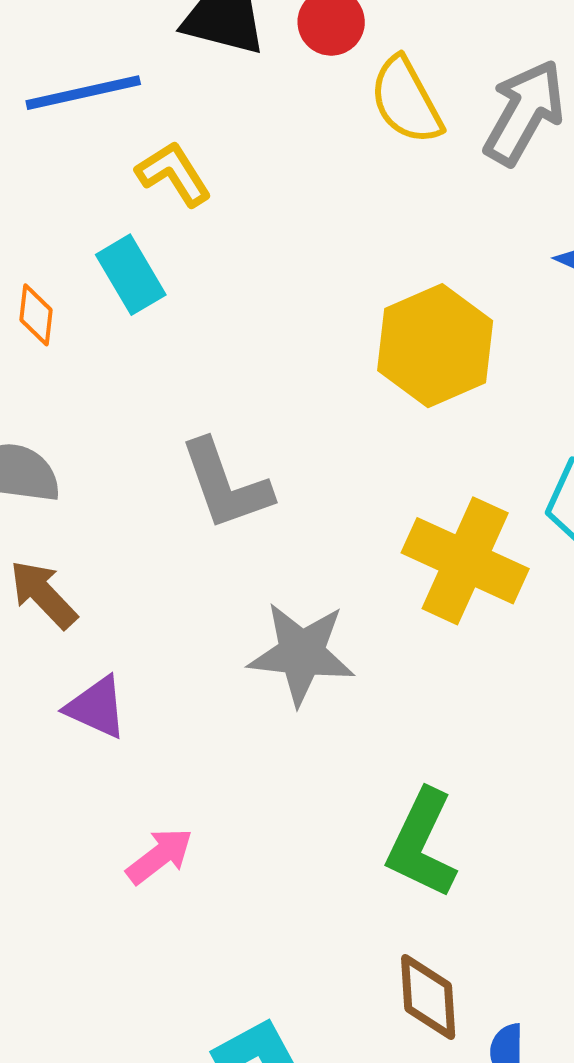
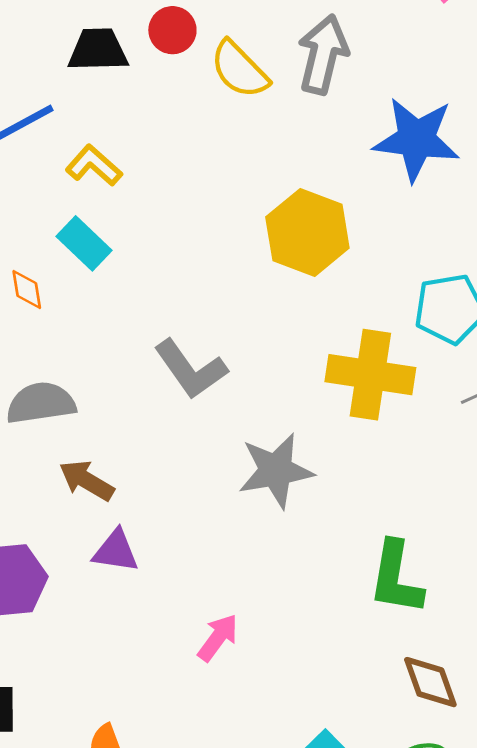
purple triangle: (96, 707) -> (116, 551), moved

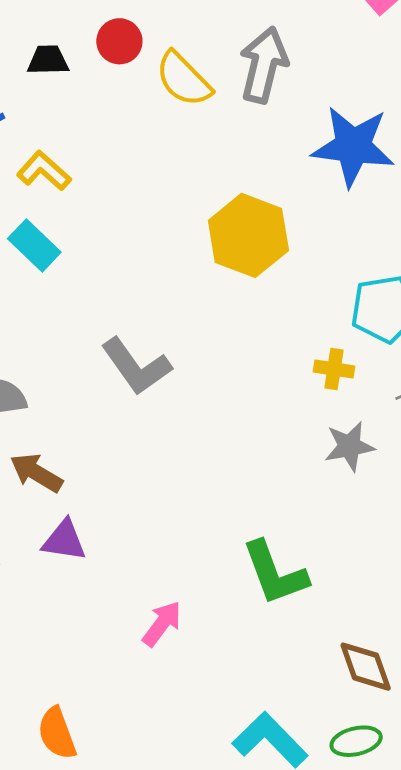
black trapezoid: (98, 50) -> (48, 60), size x0.7
yellow cross: (370, 375) -> (334, 369), moved, size x0.5
gray star: (276, 471) -> (349, 446), moved, size x0.7
green L-shape: (396, 578) -> (275, 573), moved, turned -30

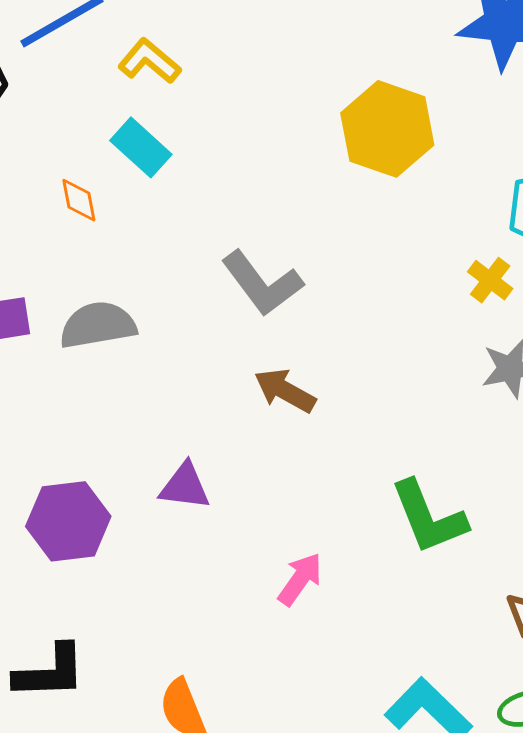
yellow cross: (334, 369) -> (490, 280), turned 30
brown arrow: (36, 473) -> (285, 391), moved

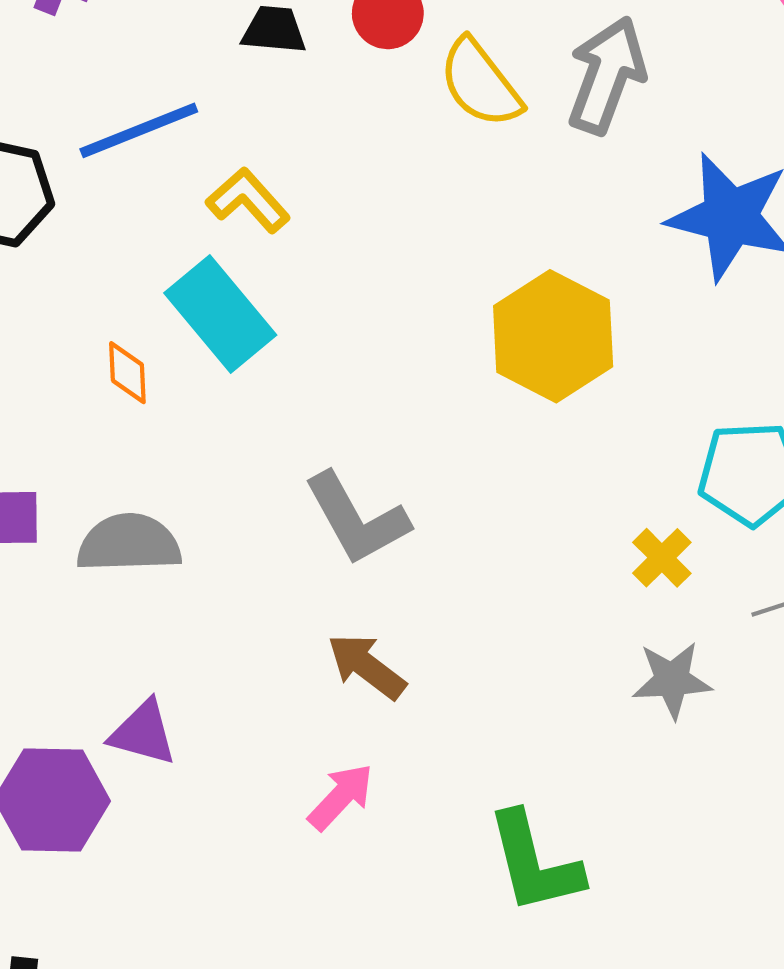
cyan rectangle: (141, 147) -> (220, 314), size x1.4
purple triangle: (185, 486) -> (143, 733), moved
pink arrow: (300, 579) -> (341, 797), moved

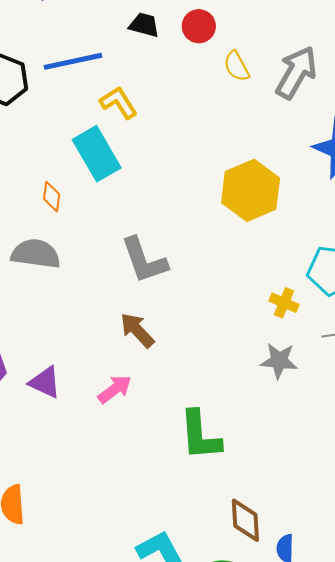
yellow semicircle: (480, 83) -> (237, 66), size x0.7
orange diamond: (127, 373) -> (52, 197), moved
yellow cross: (662, 558) -> (284, 303), turned -32
purple triangle: (143, 733) -> (45, 382), moved

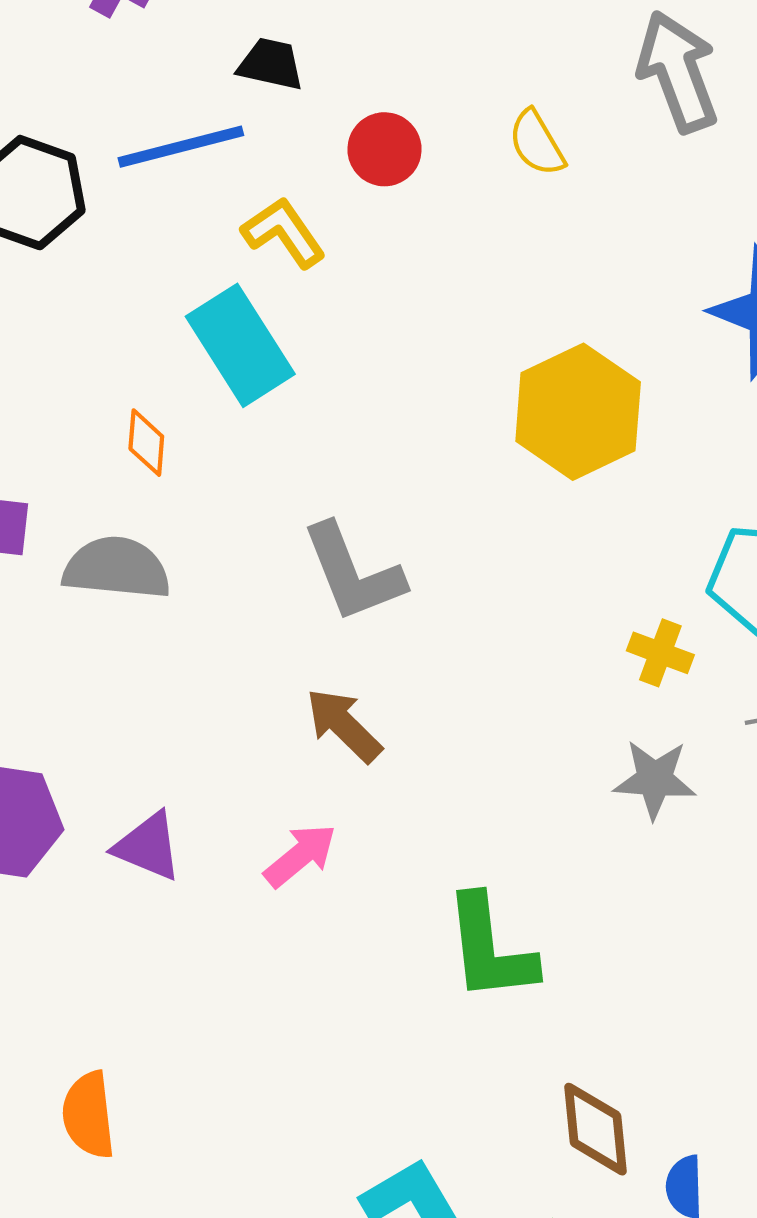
black trapezoid: (144, 25) -> (271, 64), moved
red circle: (199, 26) -> (384, 149), moved
gray arrow: (296, 72) -> (678, 72), moved, turned -48

